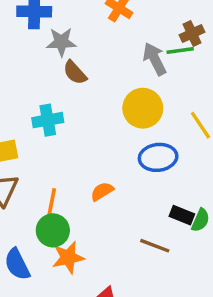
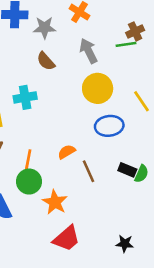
gray star: (61, 42) -> (45, 28), moved
gray arrow: (155, 59) -> (88, 51), moved
brown line: (155, 246) -> (88, 171), moved, turned 45
orange star: (68, 258) -> (55, 202), moved, turned -30

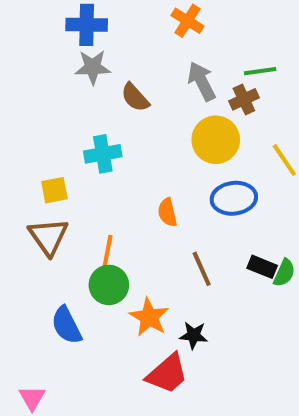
gray star: (45, 28) -> (93, 67), moved
brown cross: (135, 31) -> (244, 99), moved
orange semicircle: (67, 152) -> (167, 212), moved, turned -72
black star: (125, 244) -> (194, 335), moved

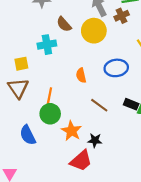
brown semicircle: (135, 97) -> (64, 24), moved
yellow circle: (216, 140) -> (94, 31), moved
brown line: (202, 269) -> (99, 105), turned -30

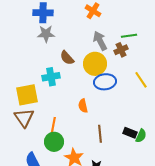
yellow square: (21, 64) -> (27, 95), size x1.6
blue ellipse: (116, 68) -> (105, 82), moved
brown line: (99, 105) -> (100, 134), turned 48

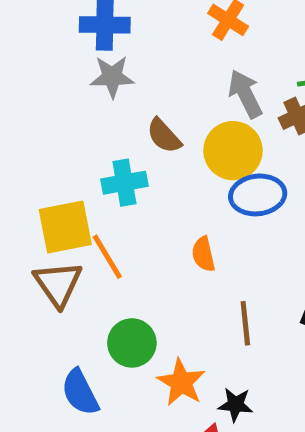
orange line: (53, 127) -> (107, 257), moved, turned -42

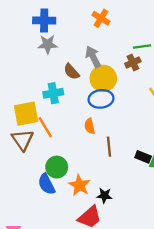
gray arrow: (245, 94) -> (93, 57), moved
blue ellipse: (258, 195) -> (101, 99), moved
brown line: (245, 323) -> (109, 147), moved
blue semicircle: (80, 392) -> (46, 184), moved

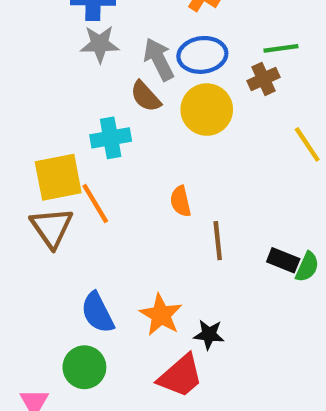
gray arrow: (93, 57) -> (159, 59), moved
blue ellipse: (101, 99) -> (202, 55), moved
green circle: (57, 167) -> (84, 367), moved

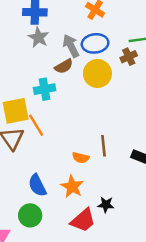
gray star: (100, 44) -> (39, 37), turned 30
brown semicircle: (146, 96) -> (64, 66), turned -78
orange semicircle: (181, 201) -> (81, 158), moved, turned -63
black star: (209, 334) -> (106, 205), moved

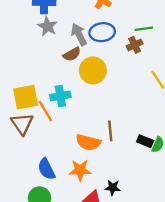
yellow circle: (97, 73) -> (93, 70), moved
cyan cross: (45, 89) -> (60, 96), moved
orange semicircle: (81, 158) -> (88, 142), size x1.5
orange star: (72, 187) -> (80, 170), turned -30

